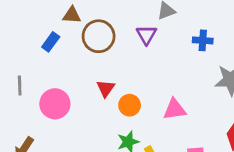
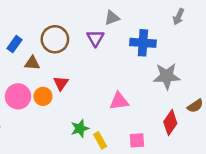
brown triangle: (72, 15) -> (32, 63), moved
blue cross: (203, 40) -> (143, 43), size x1.5
orange circle: (130, 105) -> (43, 96), moved

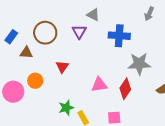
gray triangle: (112, 18) -> (93, 15), turned 48
red triangle: (61, 83) -> (62, 67), moved
pink circle: (18, 96) -> (13, 92), moved
red diamond: (170, 123) -> (125, 89), moved

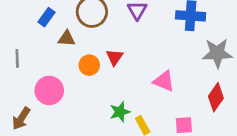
orange circle: (35, 81) -> (89, 65), moved
pink triangle: (99, 85) -> (164, 81), turned 30
red diamond: (125, 89) -> (216, 97), moved

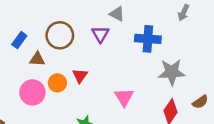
pink triangle: (164, 81) -> (124, 97), turned 36
pink circle: (49, 90) -> (32, 92), moved

